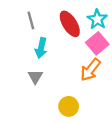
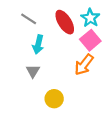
gray line: (31, 20) -> (29, 19), turned -42
yellow circle: (69, 106) -> (54, 99), moved

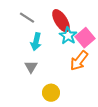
cyan star: (90, 18) -> (68, 36), moved

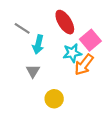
gray line: (27, 18) -> (22, 28), moved
cyan star: (68, 36) -> (72, 53), moved, turned 30

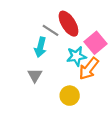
gray line: (22, 28) -> (51, 30), moved
yellow circle: (54, 99) -> (70, 96), moved

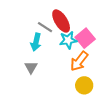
cyan star: (76, 56) -> (68, 40), moved
yellow circle: (70, 96) -> (84, 85), moved

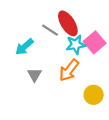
cyan arrow: (36, 42) -> (24, 47), moved, turned 36
orange arrow: (79, 61) -> (69, 70), moved

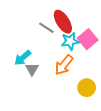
cyan arrow: (24, 47) -> (23, 58), moved

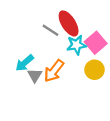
orange arrow: (64, 65) -> (54, 71), moved
yellow circle: (87, 88) -> (94, 70), moved

